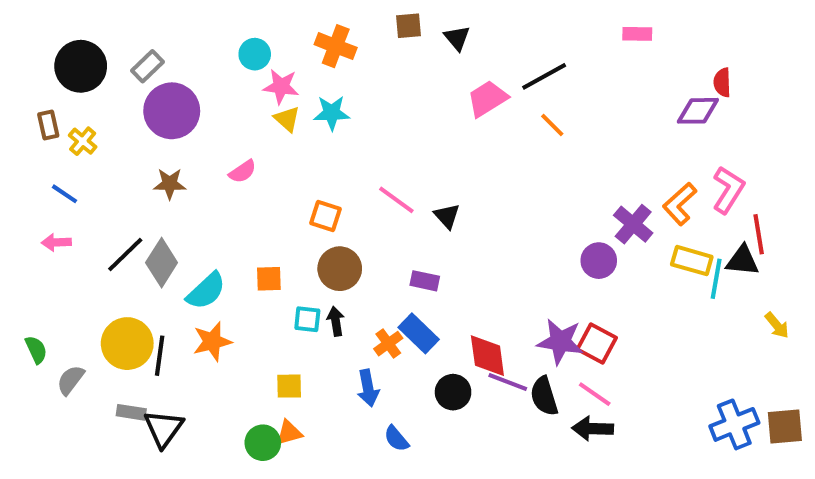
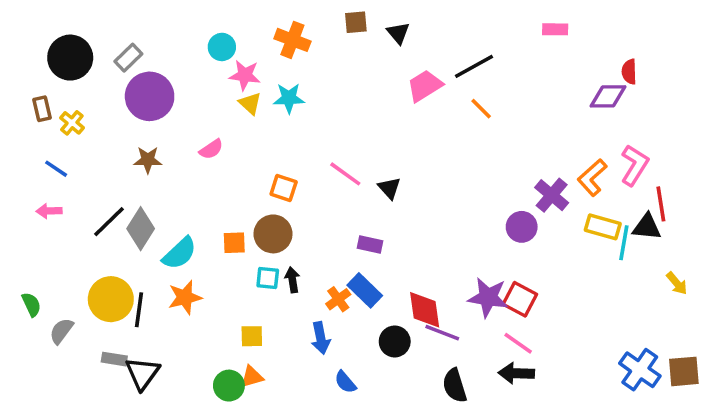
brown circle: (340, 269) -> (273, 234), moved
black semicircle: (544, 396) -> (455, 386), moved
blue cross: (734, 424) -> (640, 370), turned -33

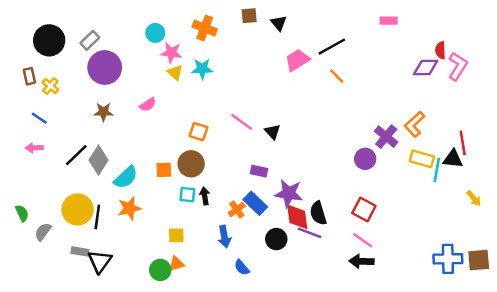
pink L-shape: (634, 165) -> (458, 66), moved
purple star: (488, 297) -> (289, 193), moved
blue cross: (640, 370) -> (448, 259), turned -36
black semicircle: (455, 386) -> (318, 213), moved

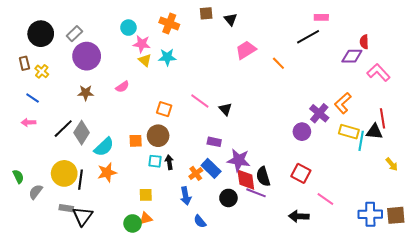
black line: (332, 47) -> (308, 37), moved
pink L-shape: (458, 66) -> (378, 72), moved, turned -75
pink line: (363, 240) -> (325, 199), moved

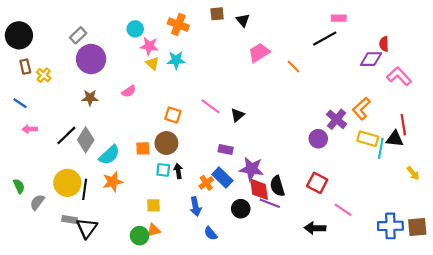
black circle: (41, 34) -> (19, 35), moved
blue line: (33, 98) -> (20, 103), moved
black triangle: (225, 109) -> (237, 115), turned 32

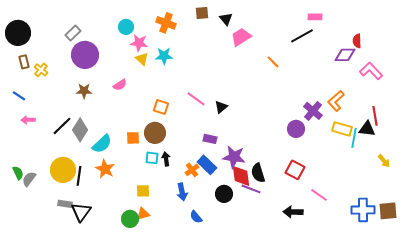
pink trapezoid: (259, 53) -> (241, 37), moved
orange star: (113, 182) -> (105, 169), turned -30
gray semicircle: (37, 202) -> (29, 179), moved

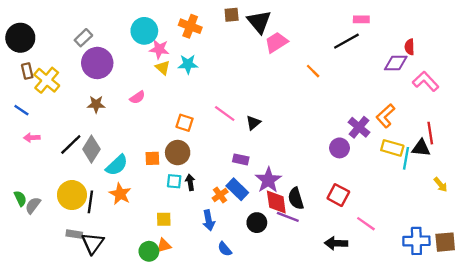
black triangle: (226, 19) -> (259, 22), size x1.6
cyan circle: (126, 27) -> (144, 31), size x1.5
yellow cross: (41, 70) -> (47, 80), size x1.6
purple star: (234, 157) -> (268, 180), turned 30

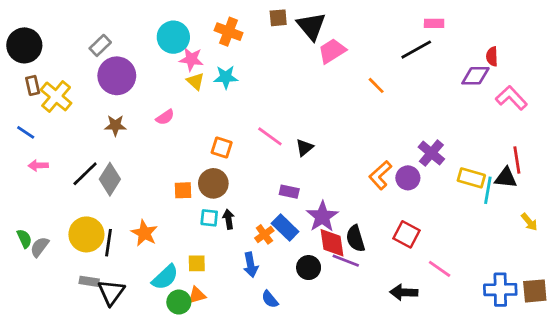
orange L-shape: (385, 116) -> (380, 175), moved
cyan semicircle: (117, 165) -> (165, 277), moved

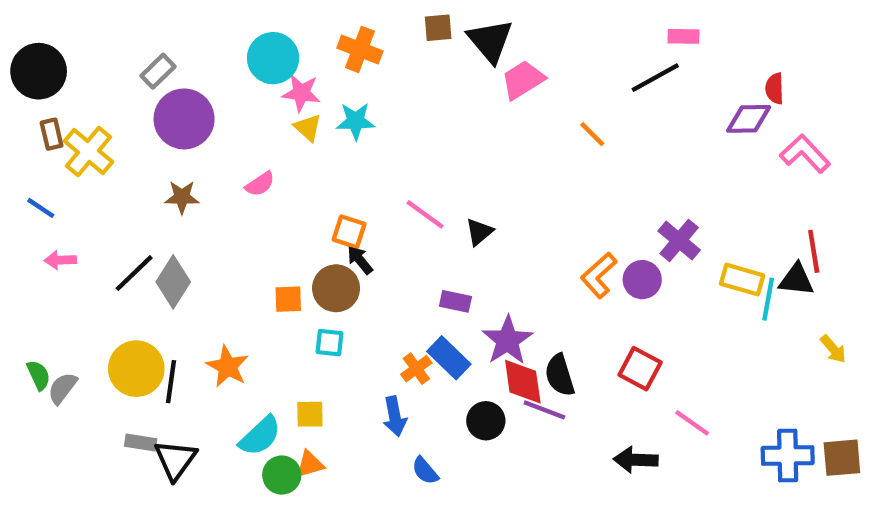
black arrow: (229, 219) -> (360, 260), moved, turned -30

